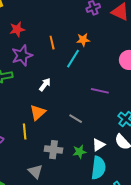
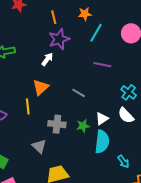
purple star: (22, 55) -> (59, 39), moved
cyan line: (73, 59) -> (96, 33), moved

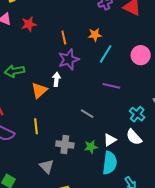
white arrow: (47, 59) -> (56, 79), turned -32
orange triangle: (41, 87) -> (39, 90), moved

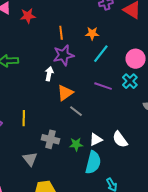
orange triangle: (39, 90) -> (65, 93), moved
cyan cross: (137, 114) -> (130, 81), moved

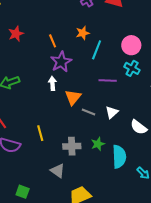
white triangle: (96, 140) -> (112, 112), moved

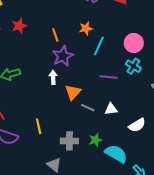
white triangle: (112, 112) -> (111, 109), turned 32
white semicircle: (139, 127) -> (137, 125), turned -72
cyan semicircle: (119, 157) -> (116, 154), turned -60

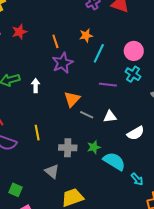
white arrow: (53, 77) -> (36, 86), moved

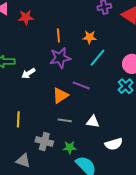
purple line: (108, 85) -> (81, 85), moved
white arrow: (36, 86) -> (28, 73), turned -136
gray line: (87, 115) -> (65, 120), moved, turned -32
gray triangle: (52, 171) -> (23, 161), turned -35

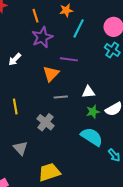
gray cross: (44, 142) -> (46, 122), turned 36
green star: (70, 147) -> (93, 112), moved
gray triangle: (23, 161) -> (20, 148), moved, turned 42

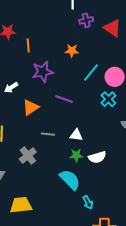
orange line: (36, 16) -> (28, 45), moved
cyan line: (79, 28) -> (91, 73), moved
orange triangle: (51, 74) -> (31, 107), moved

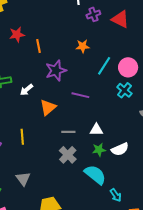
gray cross: (28, 156) -> (68, 155), moved

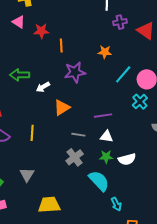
purple line: (80, 95) -> (103, 116), moved, turned -30

